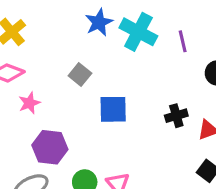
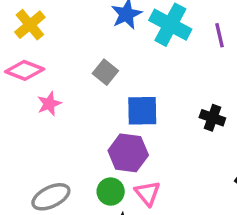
black cross: (176, 116) -> (212, 118), turned 35
purple hexagon: (50, 147) -> (128, 153), moved

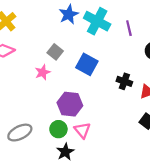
pink star: (49, 104) -> (43, 72), moved
blue square: (142, 111) -> (87, 64), moved, turned 30

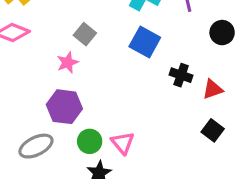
blue square: (87, 64) -> (145, 42), moved
purple hexagon: (70, 104) -> (64, 107), moved

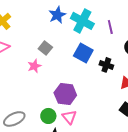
black cross: (181, 75) -> (106, 65), moved
purple hexagon: (64, 107) -> (65, 94), moved

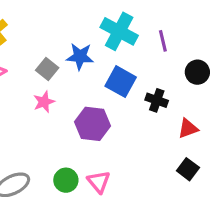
blue star: (57, 15) -> (80, 56), moved, turned 30
gray square: (45, 48) -> (47, 69), moved
purple hexagon: (65, 94) -> (93, 124), moved

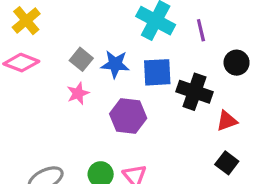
blue star: (80, 56) -> (115, 64), moved
blue square: (121, 82) -> (157, 72), turned -32
black cross: (157, 100) -> (194, 92), size x1.5

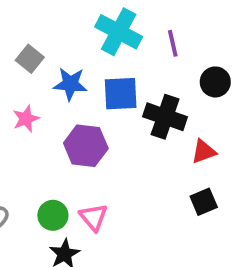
gray square: (81, 59) -> (30, 59), moved
black square: (227, 163) -> (204, 202), turned 30

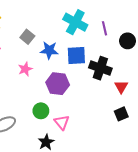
black circle: (215, 82) -> (128, 41), moved
red triangle: (204, 152) -> (121, 87), turned -40
green circle: (53, 215) -> (41, 111), moved

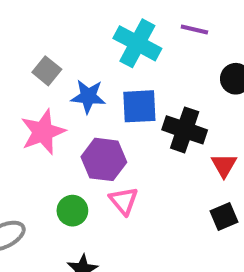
purple line: (105, 28) -> (194, 30), moved, turned -64
pink star: (25, 69) -> (43, 132), size x1.6
pink triangle: (62, 122) -> (124, 201), moved

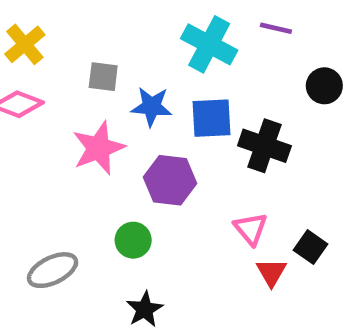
gray square: (47, 71) -> (103, 77), turned -32
red triangle: (224, 165) -> (271, 272), moved
pink triangle: (124, 201) -> (251, 229), moved
black square: (224, 217) -> (311, 247), turned -32

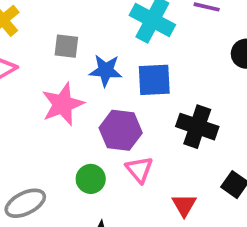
black cross: (264, 146) -> (197, 127), moved
pink triangle: (251, 229) -> (139, 170), moved
red triangle: (271, 272) -> (184, 205), moved

